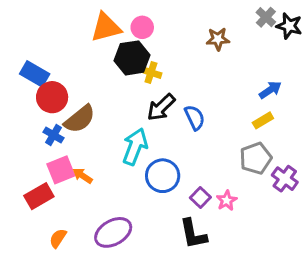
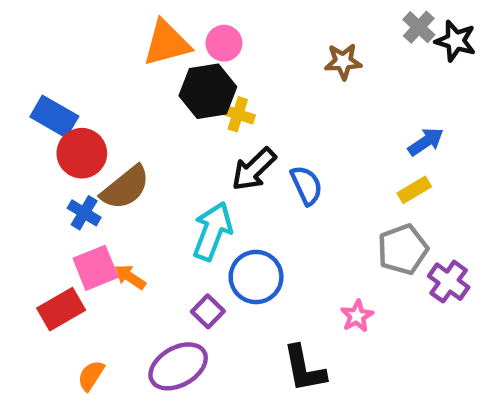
purple square: (200, 198) -> (208, 311), moved

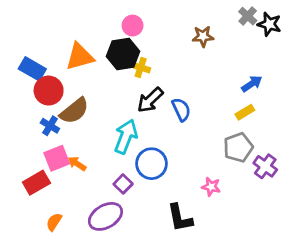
orange triangle: (167, 43) -> (80, 57), moved
pink star: (357, 316) -> (211, 187), turned -30

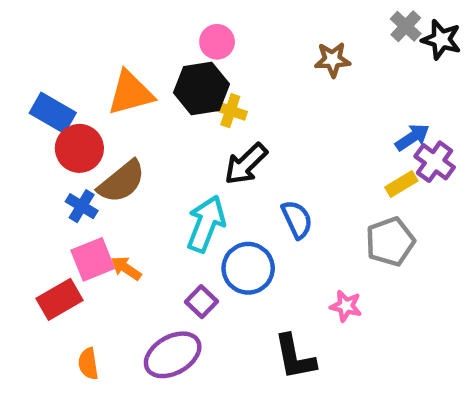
blue semicircle: (181, 109) -> (297, 219), moved
purple cross: (265, 166) -> (435, 162), moved
orange semicircle: (54, 222) -> (88, 364), turned -42

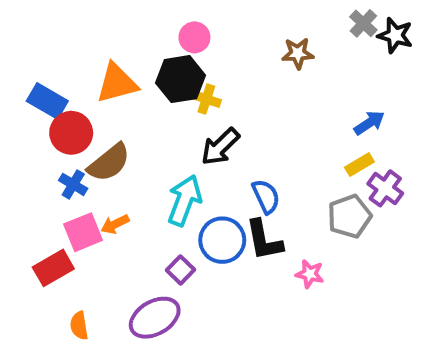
purple cross: (435, 162) -> (385, 188), moved
orange arrow: (126, 268) -> (115, 224), moved, turned -60
black L-shape: (295, 357) -> (264, 240), moved

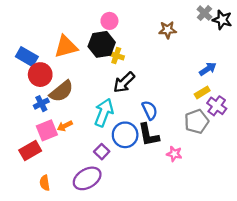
blue cross: (73, 184) -> (41, 104), turned 32

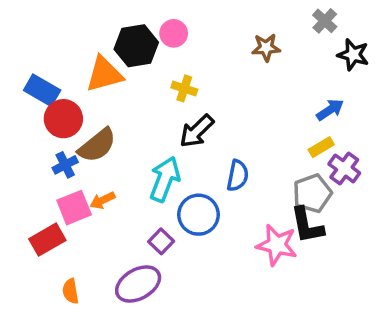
black star: (222, 20) -> (353, 55), moved
black hexagon: (102, 44) -> (136, 46), moved
blue semicircle: (150, 110) -> (238, 176), turned 36
black L-shape: (149, 135) -> (307, 225), moved
pink star: (174, 154) -> (277, 245), size x1.6

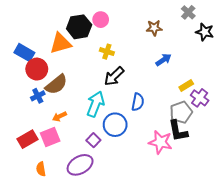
blue arrow: (330, 110) -> (164, 60), moved
pink square: (74, 208) -> (50, 137), moved

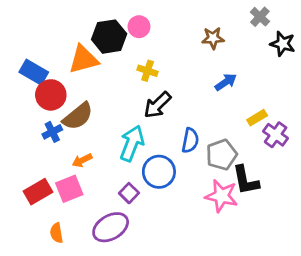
gray pentagon: (181, 112) -> (221, 155), moved

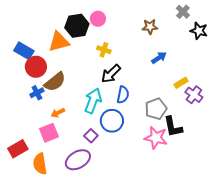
blue semicircle: (190, 140) -> (123, 95), moved
red rectangle: (38, 192) -> (18, 149), moved
orange semicircle: (56, 233) -> (40, 164), size x1.5

